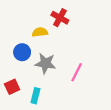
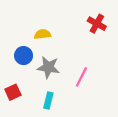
red cross: (60, 18) -> (97, 24), moved
cyan rectangle: (35, 96) -> (48, 100), moved

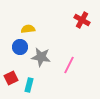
yellow semicircle: (42, 34) -> (28, 29), moved
cyan rectangle: (48, 100) -> (29, 85), moved

